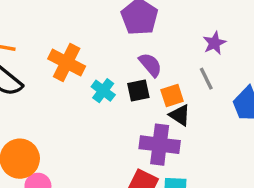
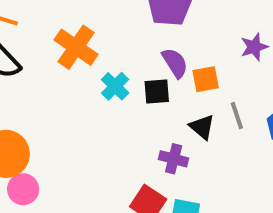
gray line: (206, 79) -> (237, 116), moved
orange square: (172, 95) -> (206, 79), moved
purple cross: (160, 145) -> (174, 159), size x0.6

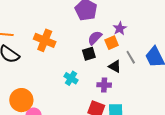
purple star: (254, 47) -> (120, 28), moved
purple semicircle: (175, 63) -> (95, 38), turned -91
cyan cross: (115, 86) -> (71, 78), moved

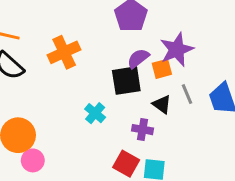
purple star: (120, 28) -> (177, 50), size x1.6
orange cross: (45, 40) -> (64, 52), turned 35
black square: (89, 54) -> (126, 81), size x1.5

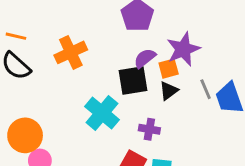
gray line: (187, 94) -> (206, 89), moved
black triangle: (162, 104) -> (169, 91), moved, turned 48
cyan cross: (95, 113) -> (102, 113), size x1.6

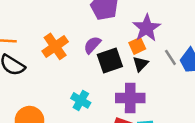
purple semicircle: (145, 58) -> (92, 45), moved
cyan cross: (102, 113) -> (81, 100), moved, size x0.7
purple cross: (149, 129) -> (130, 98), size x1.6

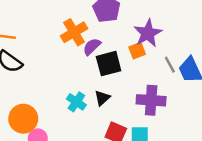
orange cross: (55, 46) -> (74, 32), moved
black triangle: (140, 64) -> (102, 98), moved
purple cross: (130, 98) -> (151, 100), moved

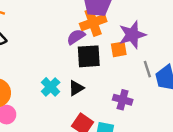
orange cross: (74, 32) -> (93, 23), moved
purple cross: (151, 100) -> (123, 100), size x0.7

